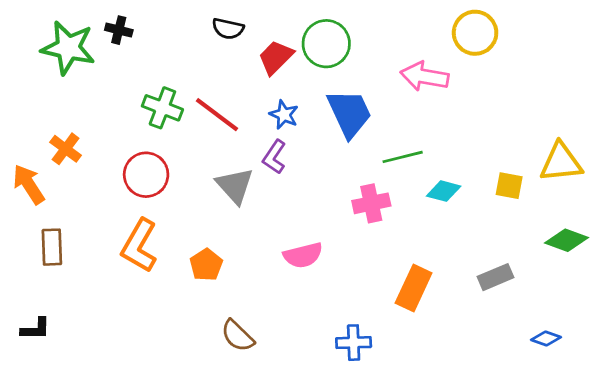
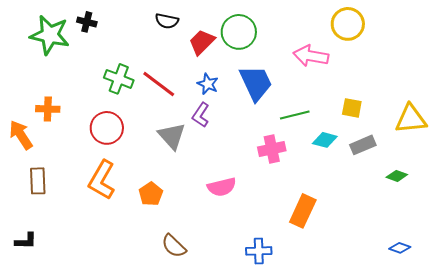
orange cross: (66, 149) -> (48, 109), turned -35
yellow square: (509, 186) -> (352, 108), moved
green diamond: (566, 240) -> (397, 176), moved, size x0.7
gray rectangle: (495, 277) -> (363, 145), moved

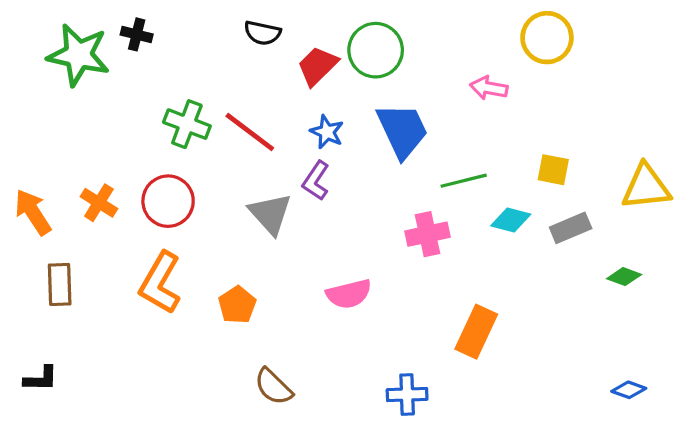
pink arrow: (311, 56) -> (489, 88), size x0.7
orange cross: (48, 109) -> (99, 203), moved, turned 30

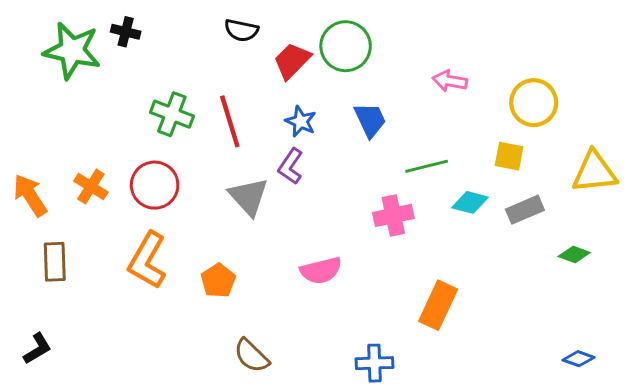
yellow circle: (547, 38) -> (534, 103), moved
blue trapezoid: (402, 130) -> (370, 120), size x0.7
red line: (250, 132) -> (230, 121), turned 36
black L-shape: (41, 379) -> (37, 349), turned -32

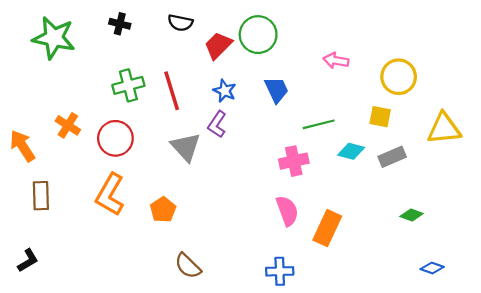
black cross: (126, 32) -> (120, 24), moved
green cross: (172, 114) -> (128, 85), turned -36
orange cross: (91, 187) -> (68, 125), moved
green diamond: (574, 255) -> (412, 215), moved
pink semicircle: (321, 270) -> (287, 211), moved, turned -96

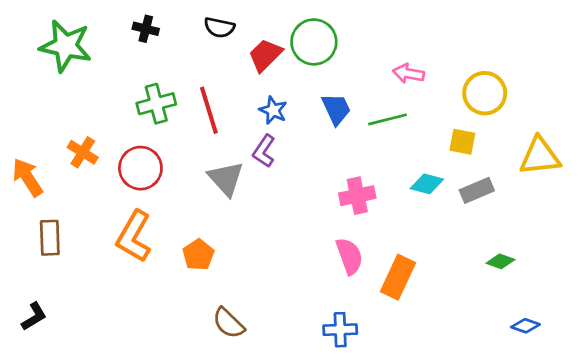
green line: (319, 124) -> (387, 119), moved

